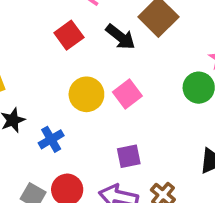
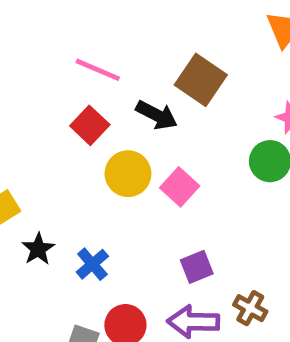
yellow circle: (86, 94) -> (128, 174), moved

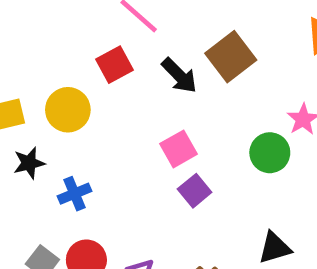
yellow circle: (128, 174) -> (68, 110), moved
purple square: (197, 267) -> (195, 191), moved, turned -36

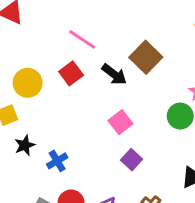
yellow circle: (68, 110) -> (28, 83), moved
purple square: (195, 191) -> (132, 160), moved

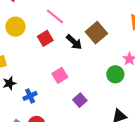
yellow circle: (28, 83) -> (15, 27), moved
pink square: (121, 122) -> (60, 75), moved

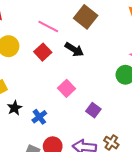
brown square: (96, 33) -> (86, 17), moved

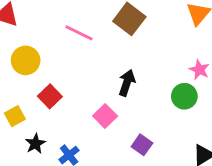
black arrow: (74, 49) -> (127, 83), moved, turned -102
red square: (43, 52) -> (50, 96), moved

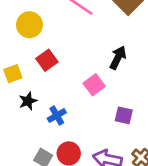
purple square: (142, 145) -> (124, 115), turned -30

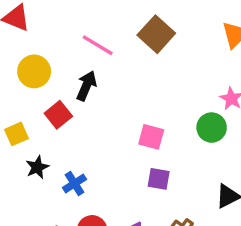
black arrow: (118, 58) -> (86, 86), moved
pink square: (94, 85) -> (151, 137), moved, turned -35

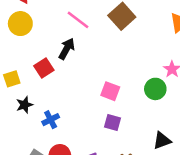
yellow circle: (34, 71) -> (20, 24), moved

